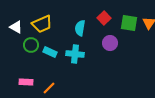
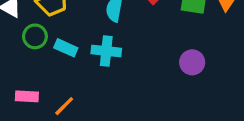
purple circle: (110, 43) -> (192, 62), moved

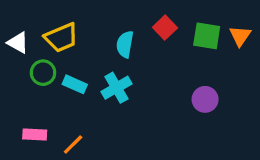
cyan cross: (106, 51) -> (117, 88), turned -36

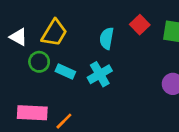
yellow trapezoid: (61, 38) -> (54, 33), turned -36
pink rectangle: (35, 134) -> (32, 113), size x1.5

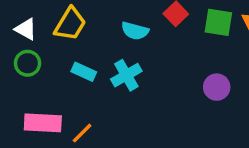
cyan semicircle: (107, 38) -> (135, 31), turned -85
green circle: (39, 62) -> (28, 63), moved

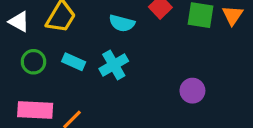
green circle: (28, 63) -> (33, 62), moved
purple circle: (217, 87) -> (192, 91), moved

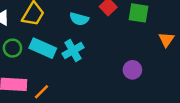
orange triangle: (233, 15) -> (166, 40), moved
cyan rectangle: (74, 62) -> (43, 48), size x1.5

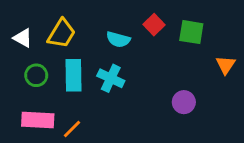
cyan rectangle: (43, 48) -> (73, 75), turned 65
cyan cross: (73, 50) -> (111, 78), turned -35

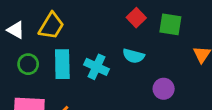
cyan semicircle: (118, 39) -> (133, 56), moved

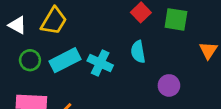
cyan semicircle: (133, 56) -> (138, 52), turned 65
cyan rectangle: (62, 64) -> (65, 60), turned 64

